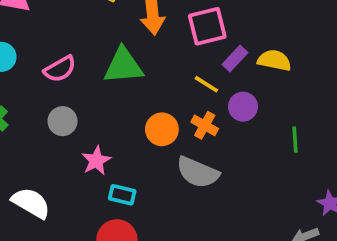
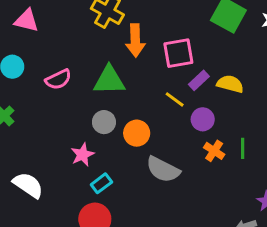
gray circle: (63, 121) -> (104, 122), moved
orange cross: (205, 125) -> (214, 151), moved
cyan rectangle: (122, 195) -> (101, 183), turned -54

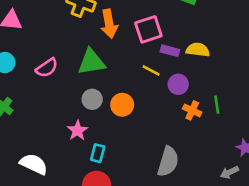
purple rectangle: (199, 80) -> (170, 51), turned 66
gray semicircle: (163, 169) -> (168, 162), moved, turned -92
cyan rectangle: (101, 183) -> (98, 153), turned -30

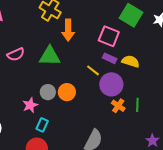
pink square: (148, 29) -> (109, 36), moved, turned 30
purple circle: (178, 84) -> (111, 84), size x1.5
gray circle: (92, 99) -> (48, 92), moved

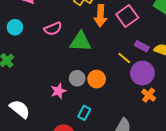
pink square: (109, 36) -> (127, 16), moved, turned 30
pink semicircle: (16, 54) -> (53, 29), moved
cyan rectangle: (42, 125) -> (84, 113), moved

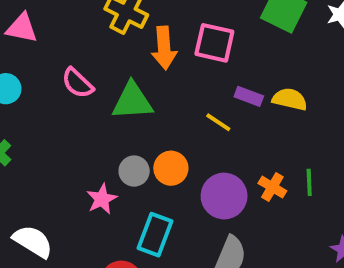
pink square: (127, 16) -> (214, 43), turned -35
pink semicircle: (53, 29) -> (78, 83), turned 72
purple circle: (142, 73) -> (224, 196), moved
cyan rectangle: (84, 113) -> (155, 235), size x1.5

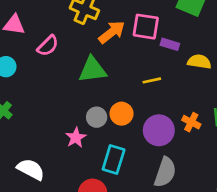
orange arrow: (164, 48) -> (112, 32), turned -120
pink semicircle: (78, 83) -> (48, 46), moved, turned -85
purple rectangle: (249, 96) -> (170, 44), moved
yellow line: (218, 122) -> (152, 80), turned -42

